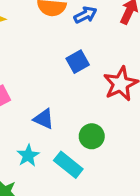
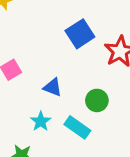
blue square: (78, 62) -> (80, 34), size x1.4

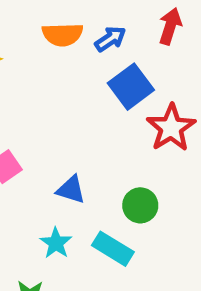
blue square: (80, 34) -> (131, 87), moved

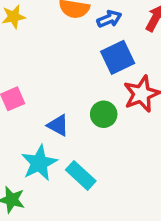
green circle: (140, 205) -> (104, 114), moved
cyan star: (56, 243) -> (39, 163), size x1.5

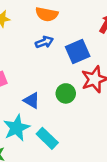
blue arrow: (109, 19) -> (44, 42), moved

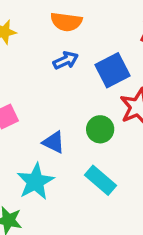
cyan rectangle: (47, 138) -> (101, 180), moved

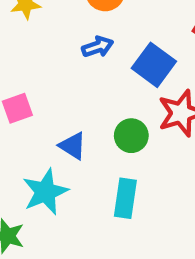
blue square: (113, 70) -> (154, 65), turned -32
cyan rectangle: (101, 180) -> (125, 198), turned 52

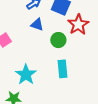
blue triangle: (73, 146) -> (37, 25), moved

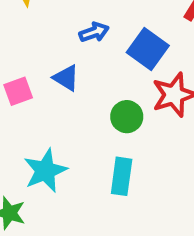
blue triangle: (37, 25) -> (66, 78), moved

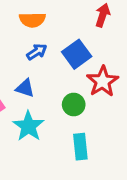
blue square: (148, 49) -> (77, 54), turned 32
cyan star: (45, 171) -> (28, 126), moved

